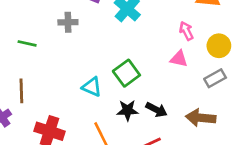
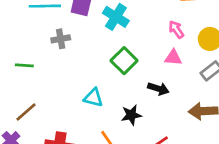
green square: (126, 73) -> (124, 61), moved
brown line: (21, 91) -> (26, 112), turned 60
black arrow: (156, 110) -> (158, 89), moved

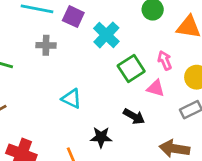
green square: (124, 61) -> (131, 69), moved
cyan triangle: (93, 98) -> (72, 99), moved

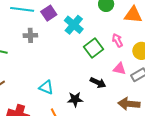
purple square: (73, 17) -> (49, 13), turned 35
pink triangle: (156, 88) -> (119, 69), moved
cyan triangle: (72, 99) -> (46, 87), moved

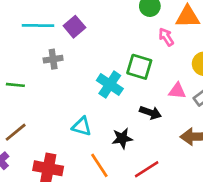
cyan cross: (74, 25) -> (110, 84), moved
pink arrow: (117, 40) -> (166, 37), moved
green square: (93, 48) -> (139, 67), turned -30

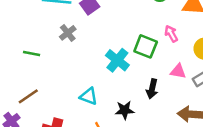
pink arrow: (166, 37) -> (171, 34), moved
gray cross: (53, 59) -> (68, 33), turned -35
black arrow: (150, 113) -> (152, 89), turned 78

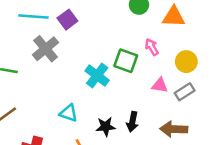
gray cross: (68, 33) -> (46, 49), size x1.5
black arrow: (152, 89) -> (132, 122), moved

